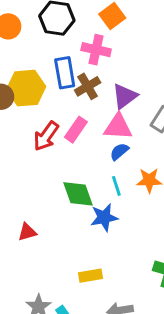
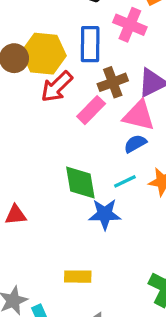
brown cross: (88, 86) -> (113, 82), moved
red arrow: (46, 136) -> (57, 87), moved
cyan line: (116, 186) -> (125, 181), turned 72

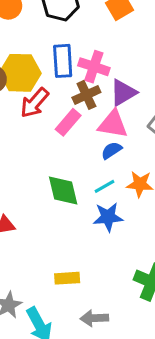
pink cross: (130, 25) -> (94, 67), moved
blue star: (105, 214) -> (108, 217), moved

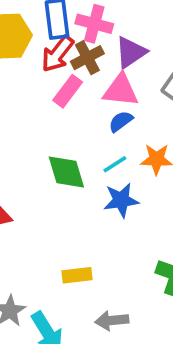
red arrow: (34, 103) -> (58, 54), moved

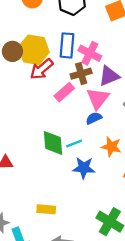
red arrow: (58, 54) -> (42, 69), moved
pink triangle: (121, 90) -> (98, 99), turned 50
cyan line: (115, 164) -> (74, 144), moved

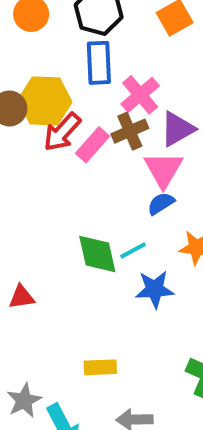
blue rectangle: (67, 45) -> (99, 63), moved
pink cross: (90, 53) -> (140, 95), turned 30
pink rectangle: (64, 92) -> (93, 145), moved

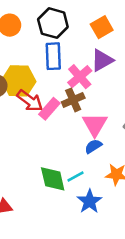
purple triangle: (177, 129) -> (102, 60), moved
red arrow: (62, 132) -> (30, 101), turned -96
blue star: (155, 289) -> (89, 201), turned -30

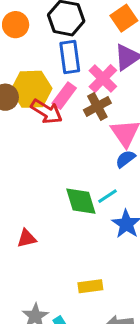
pink rectangle: (49, 109) -> (64, 96), moved

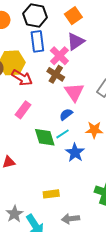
pink rectangle: (64, 96) -> (23, 110), moved
brown cross: (97, 106) -> (56, 74), turned -30
blue semicircle: (125, 159) -> (66, 114), moved

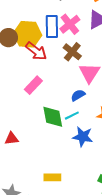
blue rectangle: (37, 41) -> (52, 27), moved
pink cross: (59, 56) -> (70, 24), moved
blue star: (75, 153) -> (83, 137), turned -30

